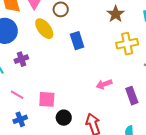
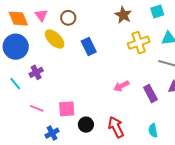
blue cross: (20, 119) -> (52, 133), moved

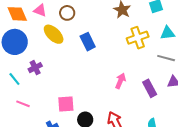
pink triangle: (41, 15) -> (40, 10), turned -32
pink arrow: (121, 86) -> (120, 81), turned 140
pink line: (37, 108) -> (23, 104), moved

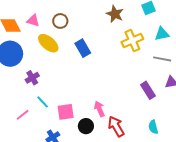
cyan line: (14, 79) -> (43, 102), moved
pink arrow: (120, 81) -> (99, 109), moved, turned -42
pink line: (23, 104) -> (23, 115), turned -56

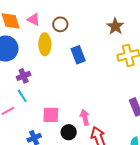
yellow ellipse: (48, 43) -> (45, 44), turned 40
cyan line: (43, 102) -> (22, 96), moved

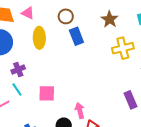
brown circle: (60, 24) -> (66, 16), moved
blue rectangle: (78, 55) -> (76, 36), moved
pink square: (51, 115) -> (47, 93), moved

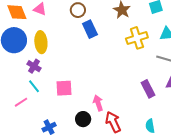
yellow ellipse: (39, 38) -> (41, 42), moved
purple cross: (18, 69) -> (34, 66), turned -32

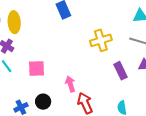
yellow cross: (137, 38) -> (101, 40), moved
black circle: (83, 119) -> (43, 102), moved

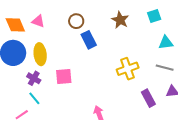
pink square: (37, 68) -> (64, 76), moved

